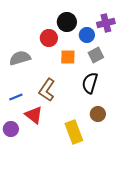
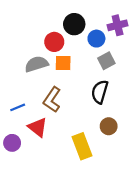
orange square: (68, 57) -> (63, 63), moved
gray semicircle: (20, 58) -> (37, 64), moved

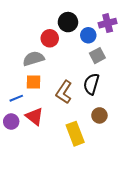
orange square: (63, 63) -> (33, 82), moved
brown L-shape: (52, 100) -> (64, 92), moved
purple circle: (12, 143) -> (11, 122), moved

